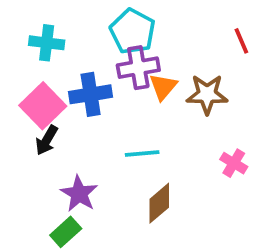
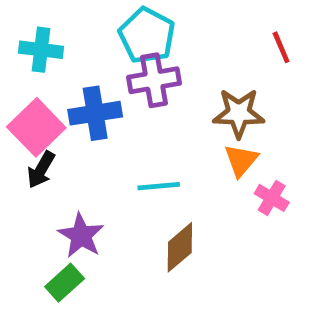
orange triangle: (163, 87) -> (241, 160), moved

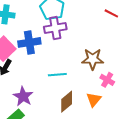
red line: (281, 47) -> (111, 13), turned -40
brown star: (239, 113) -> (93, 59), moved
orange triangle: (241, 160) -> (94, 100), moved

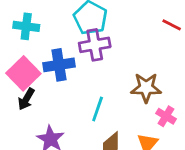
cyan line: (57, 75) -> (98, 109), turned -66

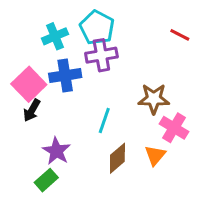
cyan cross: (26, 26) -> (55, 36), moved, turned -30
pink cross: (166, 116) -> (174, 128), size x1.4

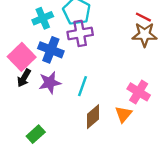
blue cross: (65, 75) -> (51, 50), turned 30
brown star: (154, 99) -> (145, 35), moved
purple star: (56, 151) -> (50, 83), moved, turned 30

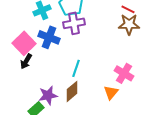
purple star: (50, 83) -> (48, 95), moved
brown diamond: (93, 117) -> (72, 91), moved

